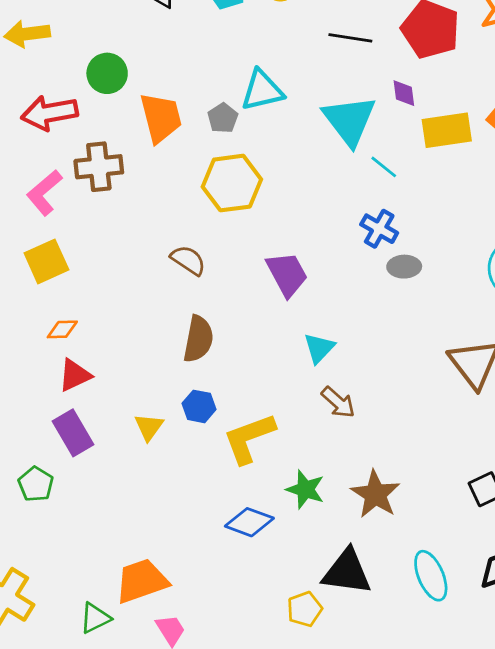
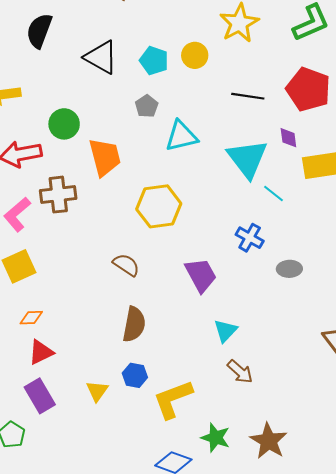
gray pentagon: (223, 118) -> (147, 106), moved
blue cross: (379, 229) -> (250, 238), moved

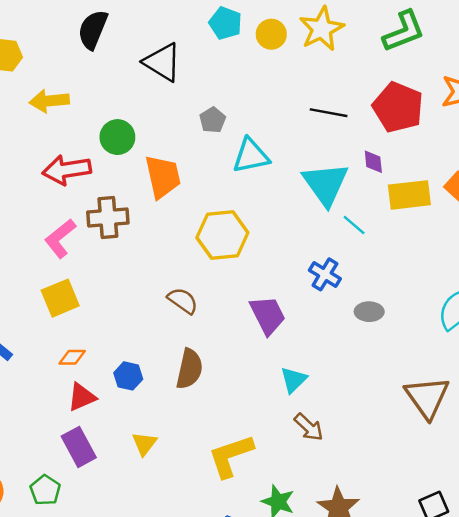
yellow circle: (195, 55) -> (271, 34), moved
cyan pentagon: (154, 61) -> (225, 23), moved
blue hexagon: (135, 375) -> (128, 376), moved

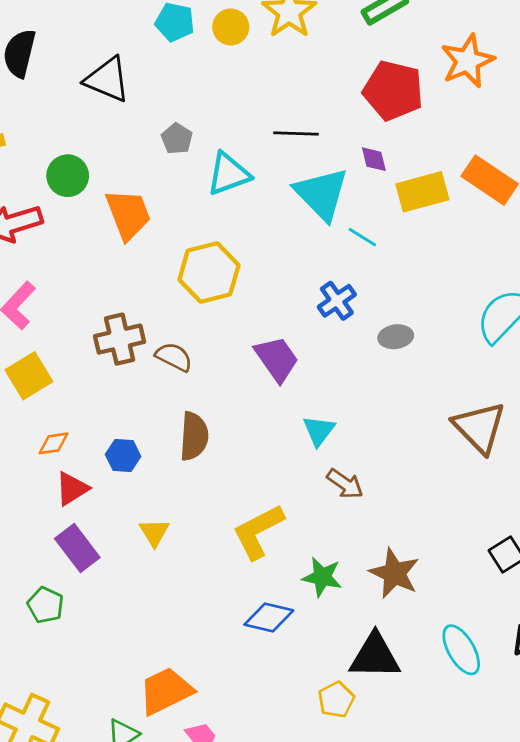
black line: (329, 113) -> (296, 134), moved
brown cross: (108, 217) -> (120, 339), moved
blue cross: (325, 274) -> (337, 301), turned 32

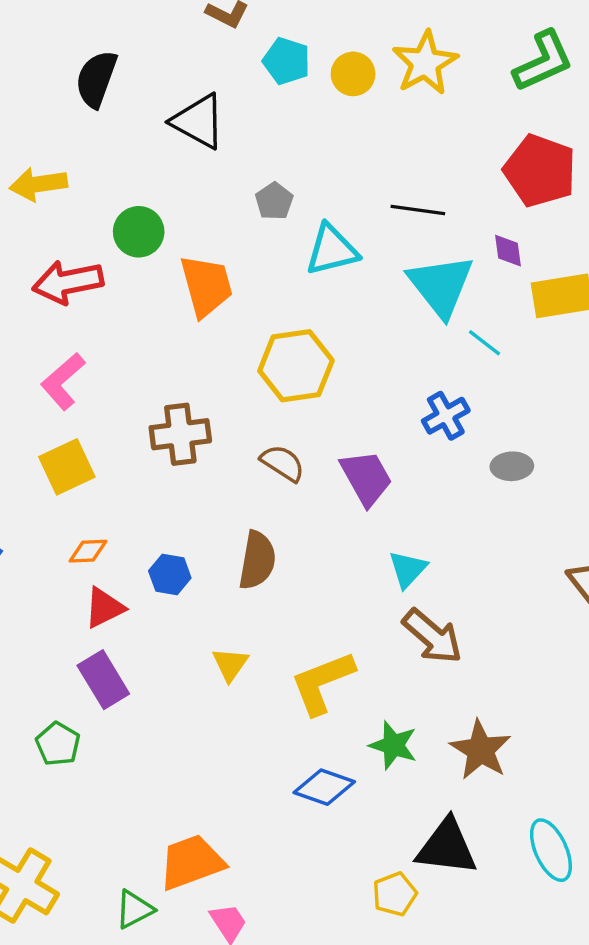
brown semicircle: (174, 357) -> (283, 463), moved
brown arrow: (345, 484) -> (432, 636), size x1.4
yellow triangle: (154, 532) -> (230, 664), moved

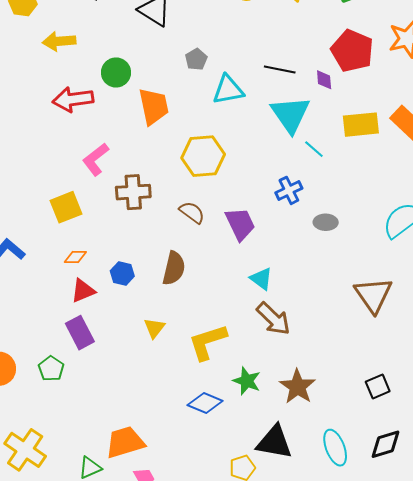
purple diamond: (508, 251) -> (324, 80), moved
pink L-shape: (63, 381) -> (96, 159), moved
cyan triangle: (408, 569) -> (261, 279), turned -40

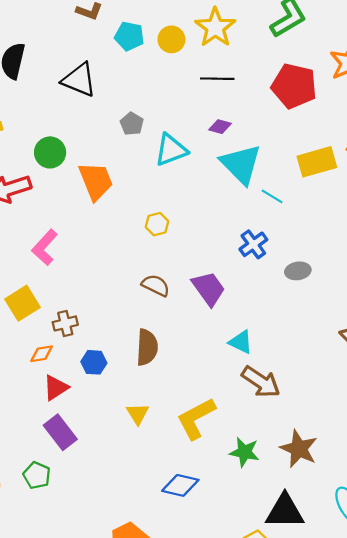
black line: (280, 69) -> (217, 79), moved
purple diamond: (324, 80) -> (220, 127), moved, turned -60
yellow hexagon: (203, 156) -> (157, 224), size x0.5
brown cross: (133, 192) -> (65, 323), moved, size x0.7
blue diamond: (205, 403) -> (180, 485), moved

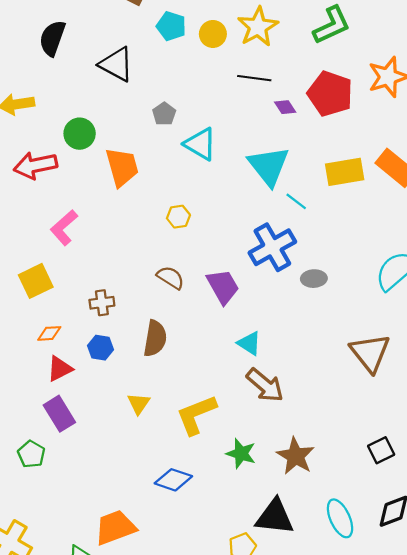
purple diamond: (220, 127) -> (285, 107), moved, turned 35
cyan triangle: (171, 150) -> (200, 144), turned 45
blue cross: (253, 244) -> (272, 247), size x1.6
brown cross: (65, 323) -> (102, 303), moved

